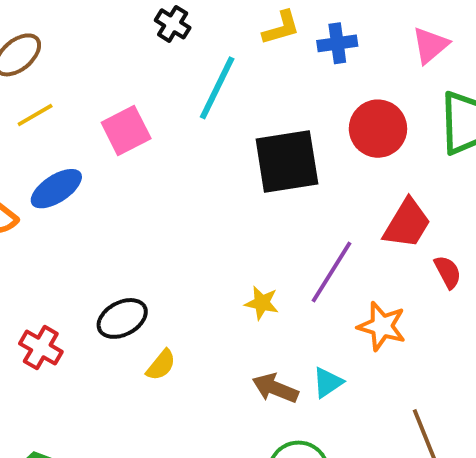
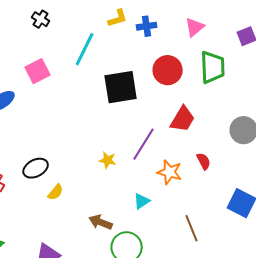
black cross: (173, 24) -> (41, 19), moved
red semicircle: (448, 272) -> (204, 161), moved
brown arrow: (275, 388) -> (101, 222), moved

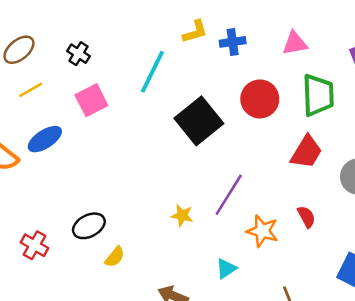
black cross: (41, 19) -> (79, 54), moved
pink triangle: (195, 27) -> (295, 43), turned 30
black square: (121, 87) -> (199, 121), turned -30
red trapezoid: (183, 119) -> (306, 152), moved

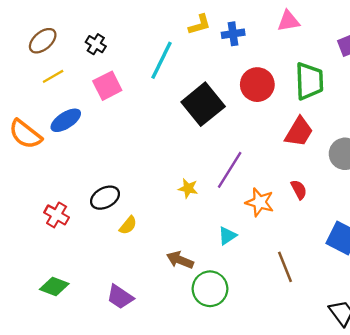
pink triangle: (295, 43) -> (288, 21), moved

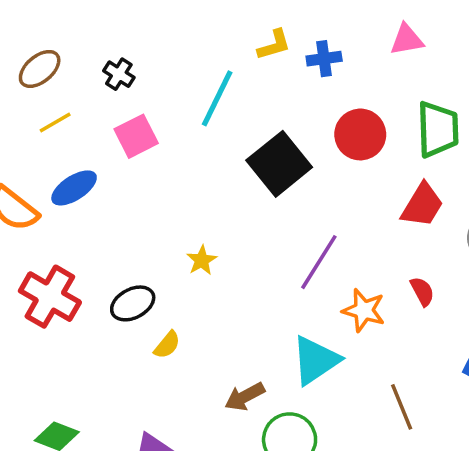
yellow star: (188, 188) -> (202, 260), moved, turned 30
red cross: (57, 215) -> (50, 297), moved, size x1.6
cyan triangle: (227, 236) -> (315, 360), size x1.8
brown arrow: (180, 260) -> (245, 397), turned -50

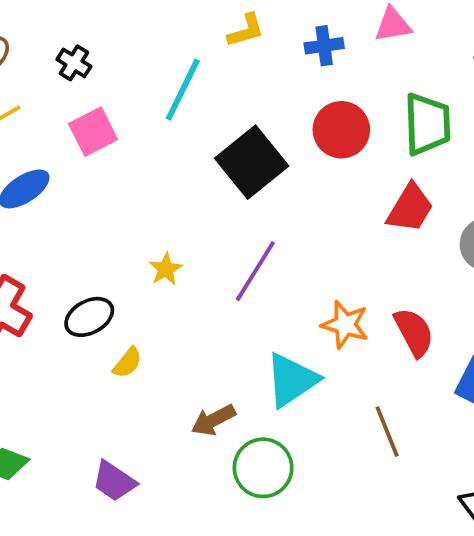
blue cross: (324, 59) -> (324, 46), moved
purple line: (319, 262) -> (255, 271), moved
red semicircle: (422, 291) -> (414, 332), moved, size x1.5

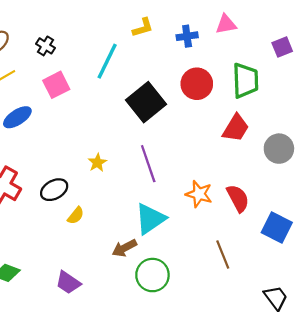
purple line: (255, 271) -> (148, 164), turned -51
cyan triangle: (292, 380) -> (150, 219), moved

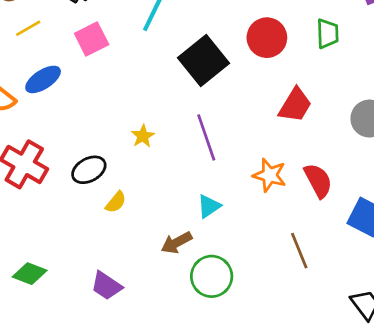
green trapezoid: (245, 81) -> (328, 34), size x0.7
red trapezoid: (236, 128) -> (295, 105), moved
cyan triangle: (150, 219) -> (209, 206), size x0.6

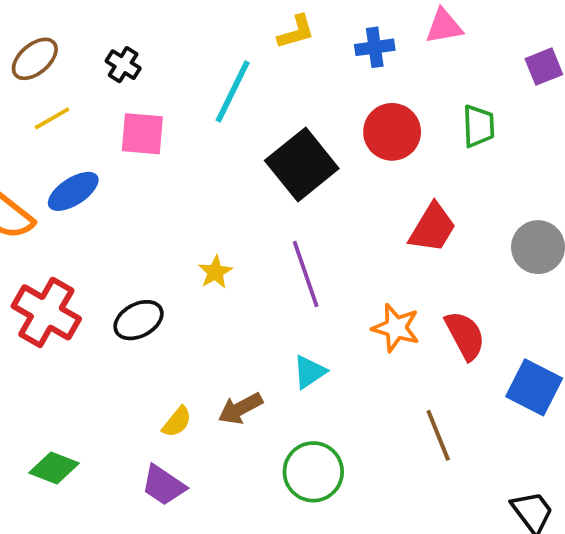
pink square: (92, 39) -> (142, 134), turned 32
yellow semicircle: (116, 202) -> (177, 422), moved
brown arrow: (177, 243) -> (240, 408), moved

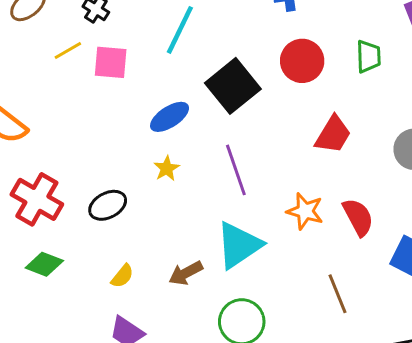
yellow line: (52, 118) -> (68, 51), moved
blue ellipse: (73, 191) -> (170, 117), moved
cyan triangle: (309, 372) -> (239, 245), size x1.8
yellow semicircle: (177, 422) -> (122, 276), moved
green diamond: (54, 468) -> (44, 264), moved

